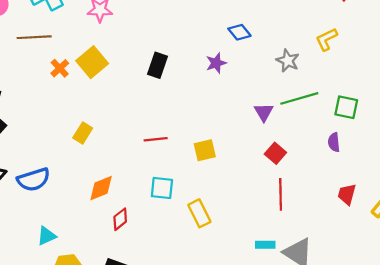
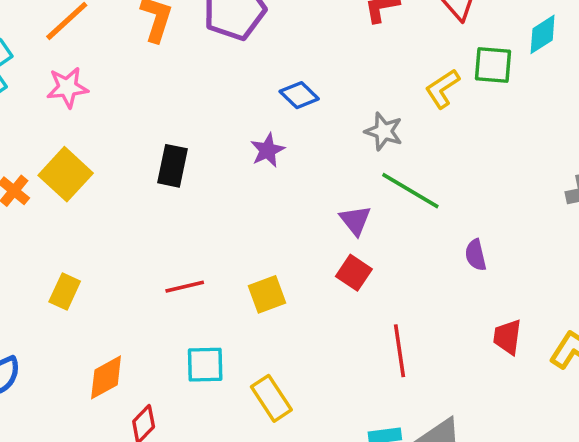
green line: (299, 98) -> (410, 191), turned 54
green square: (346, 107) -> (493, 65), moved
red square: (275, 153) -> (354, 273), moved

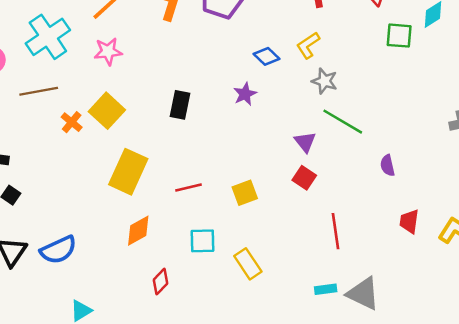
yellow L-shape: (442, 89) -> (308, 45), moved
yellow rectangle: (65, 291) -> (128, 172), moved, size x1.8
orange diamond: (106, 377) -> (138, 231), moved

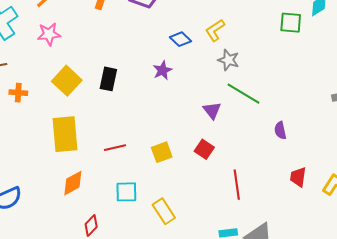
yellow square: (107, 111) -> (67, 81), moved
orange cross: (72, 122) -> (18, 93), turned -36
yellow rectangle: (128, 172) -> (65, 134), turned -30
red square: (304, 178) -> (204, 149), moved

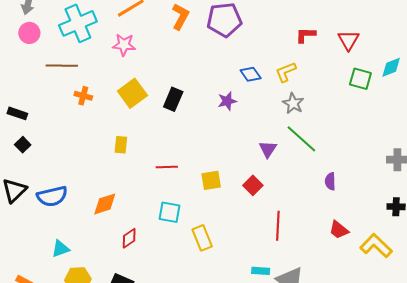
yellow rectangle: (65, 134) -> (121, 145), size x0.5
red trapezoid: (298, 177) -> (339, 230), turned -70
orange diamond: (73, 183) -> (105, 204), moved

